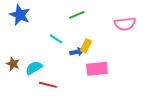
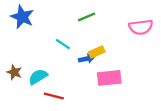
yellow rectangle: (86, 46) -> (97, 52), turned 40

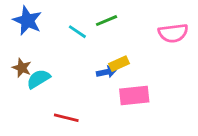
cyan line: (63, 44) -> (77, 32), moved
brown star: (14, 72) -> (22, 68), moved
cyan semicircle: (38, 77) -> (38, 79), moved

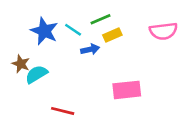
blue star: (27, 21) -> (44, 31), moved
yellow rectangle: (119, 64) -> (112, 35), moved
blue arrow: (107, 72) -> (90, 49), moved

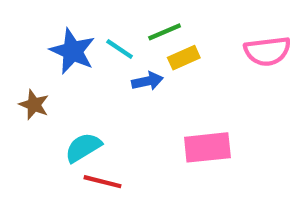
cyan semicircle: (36, 74) -> (83, 147), moved

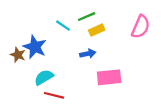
blue star: (73, 51) -> (35, 47), moved
pink semicircle: (267, 51) -> (141, 27), turned -60
blue arrow: (147, 81) -> (88, 54), moved

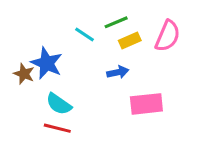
pink semicircle: (141, 27) -> (168, 36), moved
cyan semicircle: (44, 77) -> (59, 104), turned -114
red line: (54, 95) -> (57, 128), moved

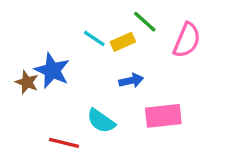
green line: (116, 22) -> (145, 22), moved, turned 65
yellow rectangle: (130, 40) -> (123, 42), moved
cyan semicircle: (59, 104) -> (101, 121), moved

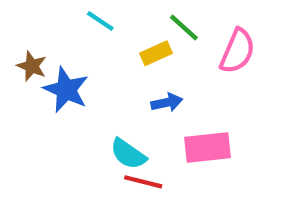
cyan line: (94, 38) -> (100, 21), moved
brown star: (27, 82) -> (32, 66), moved
red line: (64, 143) -> (143, 182), moved

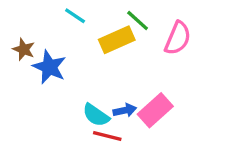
yellow rectangle: (156, 53) -> (117, 40), size x1.5
blue arrow: (167, 103) -> (125, 110), moved
pink rectangle: (207, 148) -> (155, 110), turned -36

